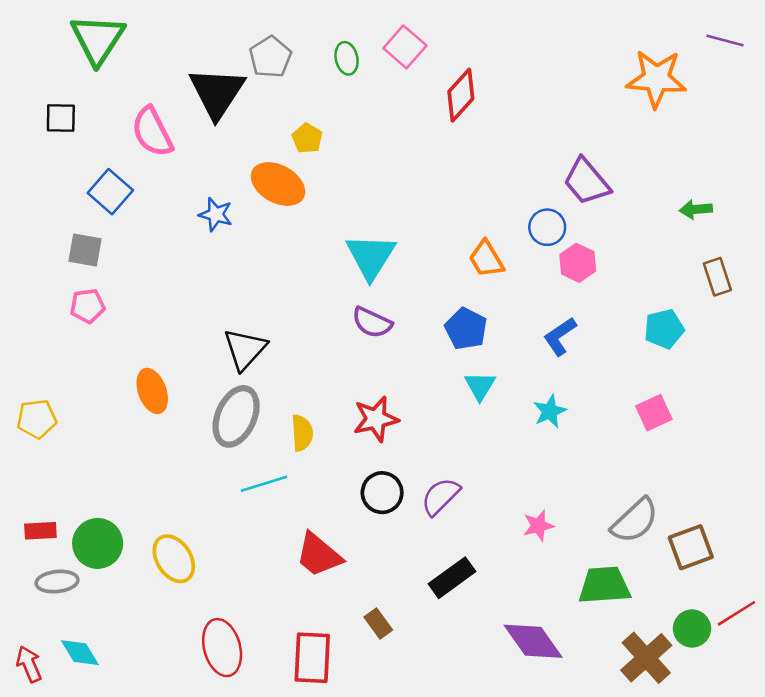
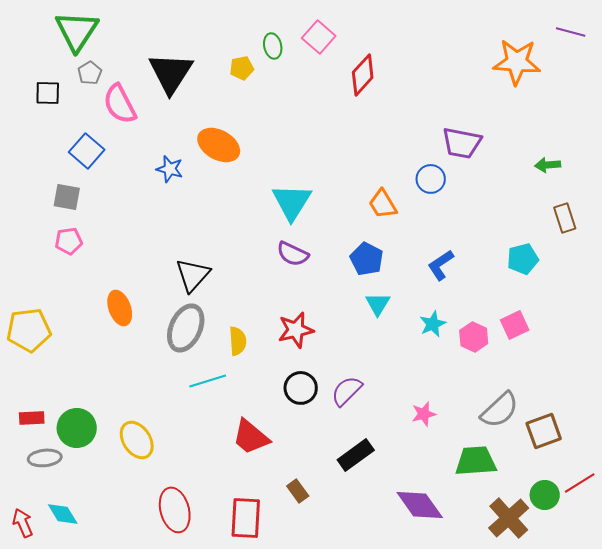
gray pentagon: (270, 57) -> (90, 73), moved, size x0.7
yellow pentagon: (307, 138) -> (242, 68), moved, turned 30
purple trapezoid: (587, 181) -> (462, 143), turned -39
pink hexagon: (578, 263) -> (474, 337), moved
yellow pentagon: (37, 419) -> (29, 330), size x1.4

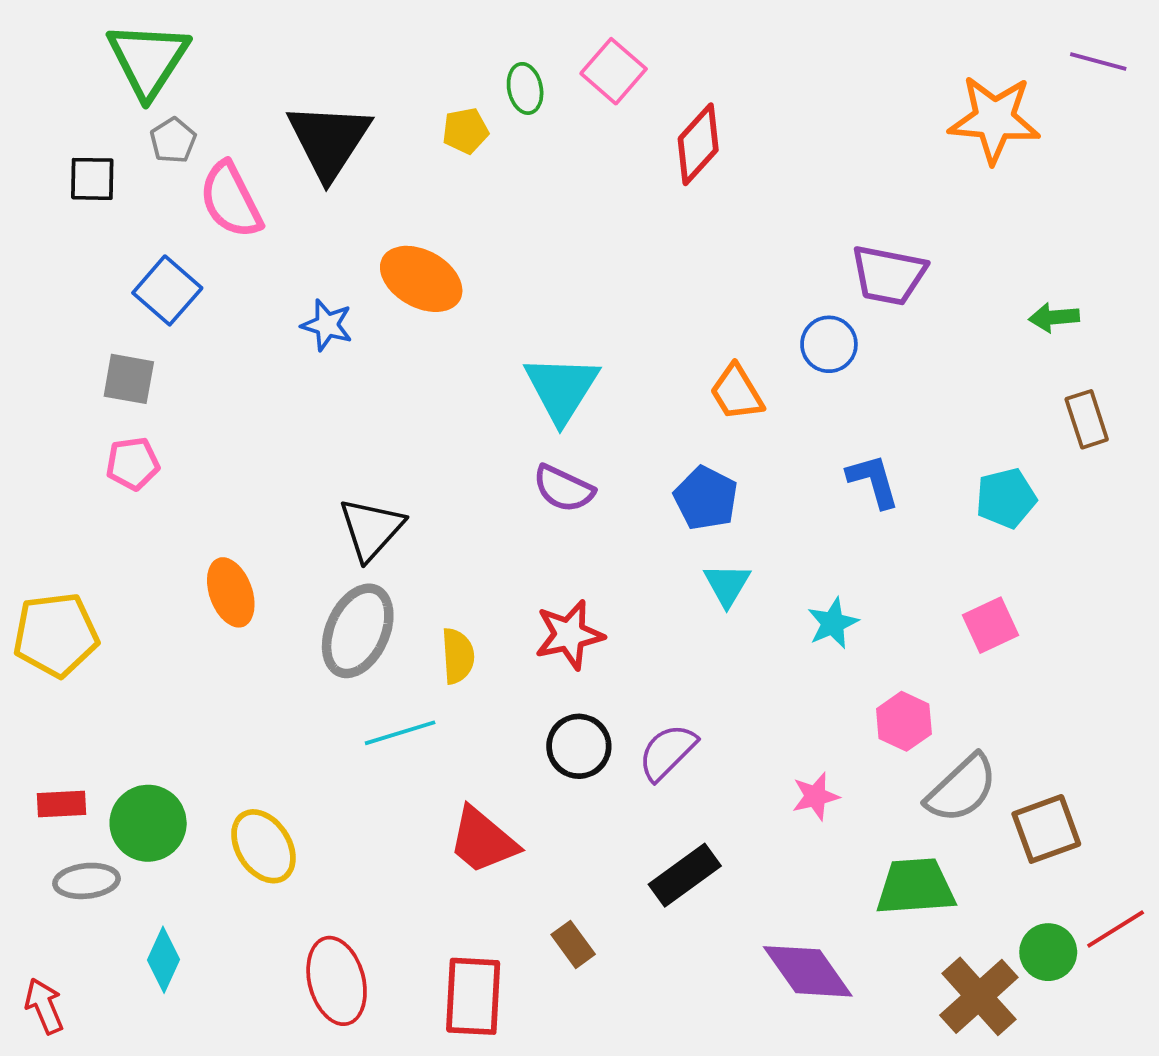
blue L-shape: (441, 265) -> (873, 481), moved, turned 108
pink hexagon: (474, 337) -> (904, 721), moved
cyan diamond: (63, 514) -> (163, 960), moved, turned 56

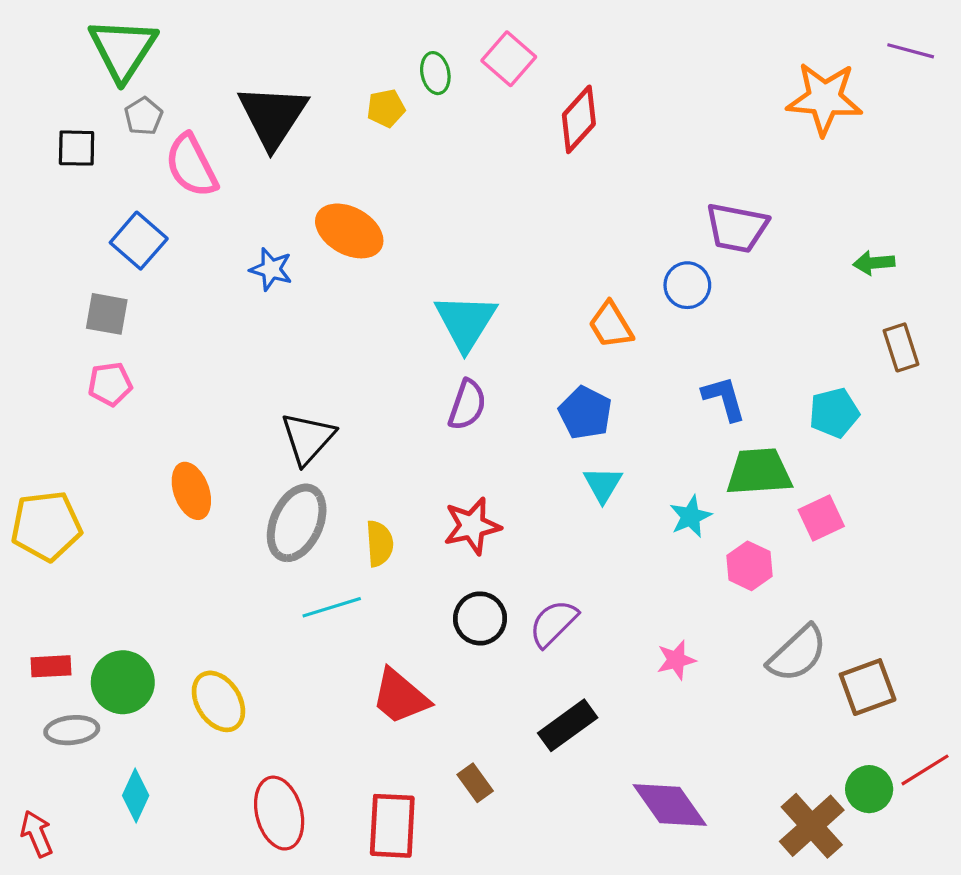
purple semicircle: (564, 489) -> (467, 405), turned -96
pink hexagon: (904, 721) -> (750, 566), moved
green trapezoid: (915, 887) -> (759, 472), moved

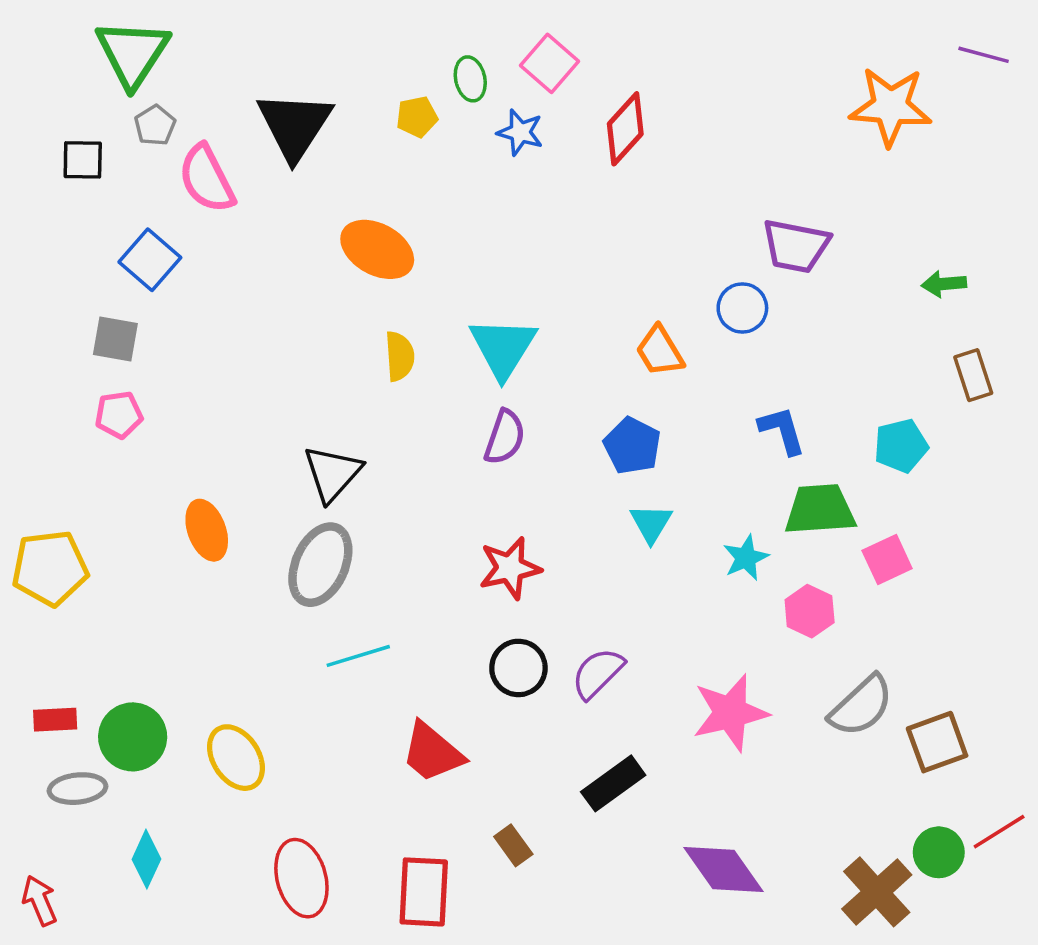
blue star: (271, 269) -> (520, 132), moved
yellow semicircle: (380, 544) -> (400, 356), moved
pink star: (676, 660) -> (730, 713), size x1.8

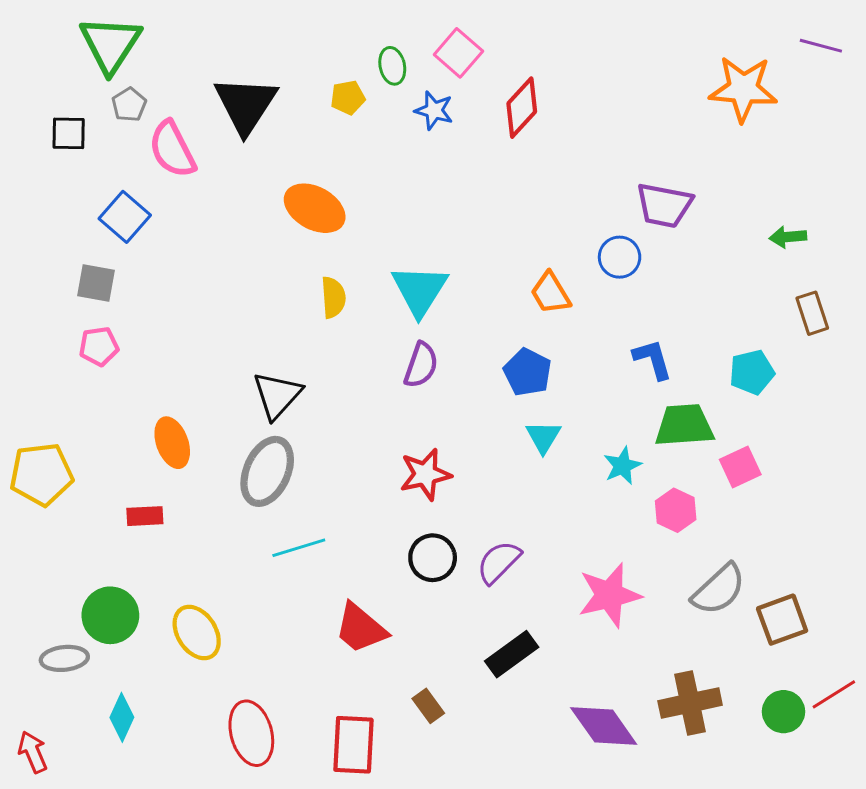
red rectangle: (55, 720) -> (145, 516), moved
brown cross: (877, 892) -> (690, 703), moved, turned 30

